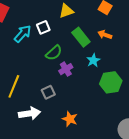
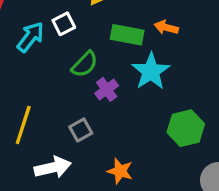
green rectangle: (81, 37) -> (127, 35), turned -36
cyan star: (93, 60) -> (151, 71), size x1.6
green hexagon: (111, 82) -> (186, 128), moved

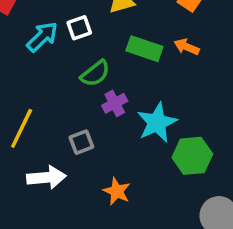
cyan star: (151, 71) -> (157, 123), moved

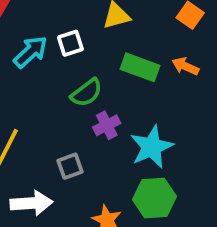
green hexagon: (192, 156) -> (154, 198), moved

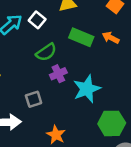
white square: (70, 43) -> (37, 20), turned -35
green hexagon: (154, 198) -> (112, 123), moved

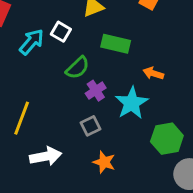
orange arrow: (111, 38) -> (153, 73), moved
gray square: (34, 99) -> (90, 126), moved

